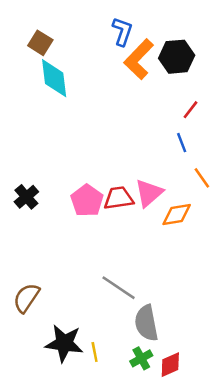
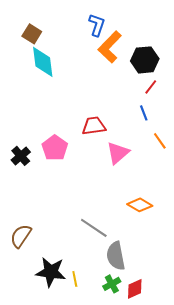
black hexagon: (177, 57) -> (145, 60), moved
red trapezoid: (119, 198) -> (94, 126), moved
pink pentagon: (87, 201) -> (55, 148), moved
orange diamond: (177, 214) -> (140, 205), moved, turned 40

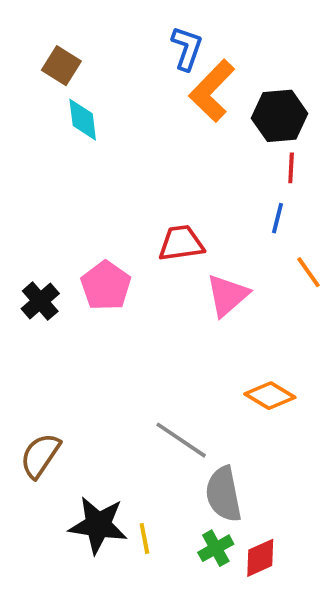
cyan diamond: (43, 62) -> (83, 120), size x0.7
red line: (151, 87) -> (291, 168), turned -35
blue line: (144, 113) -> (278, 218), turned 35

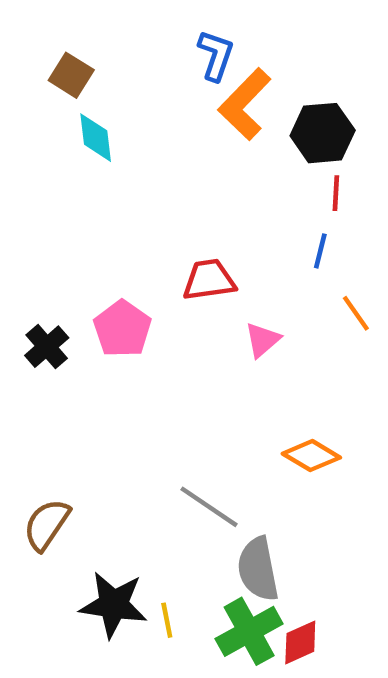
pink triangle: (227, 295) -> (262, 340), size x0.7
green cross: (216, 548) -> (249, 631), size x1.6

